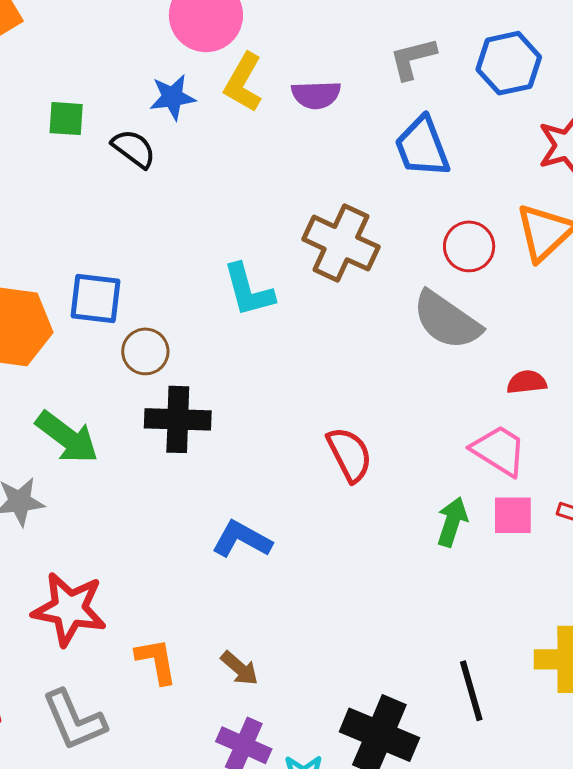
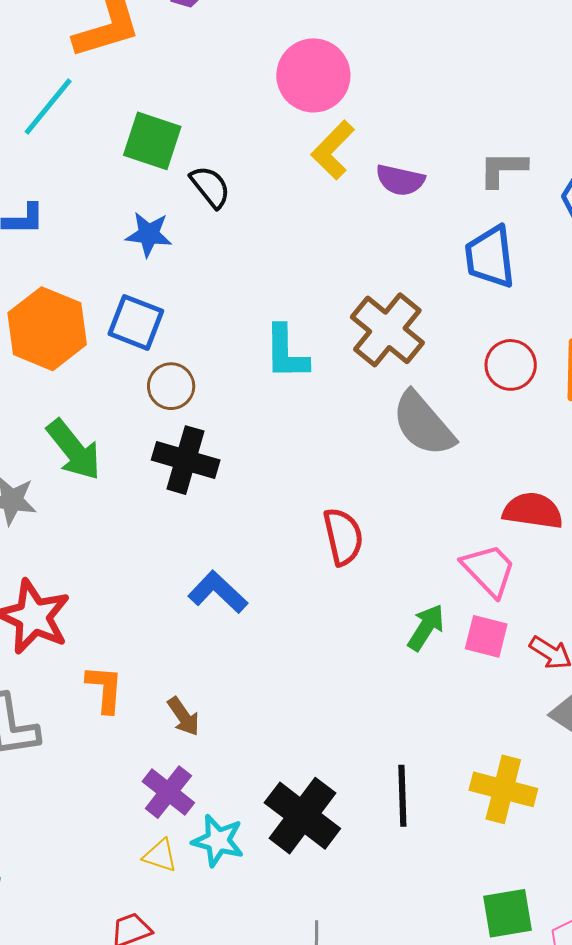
blue star: (172, 97) -> (149, 234), moved
green square: (66, 119) -> (152, 141), size x1.5
gray semicircle: (447, 320) -> (423, 424), moved
red semicircle: (527, 382) -> (533, 511), size x1.5

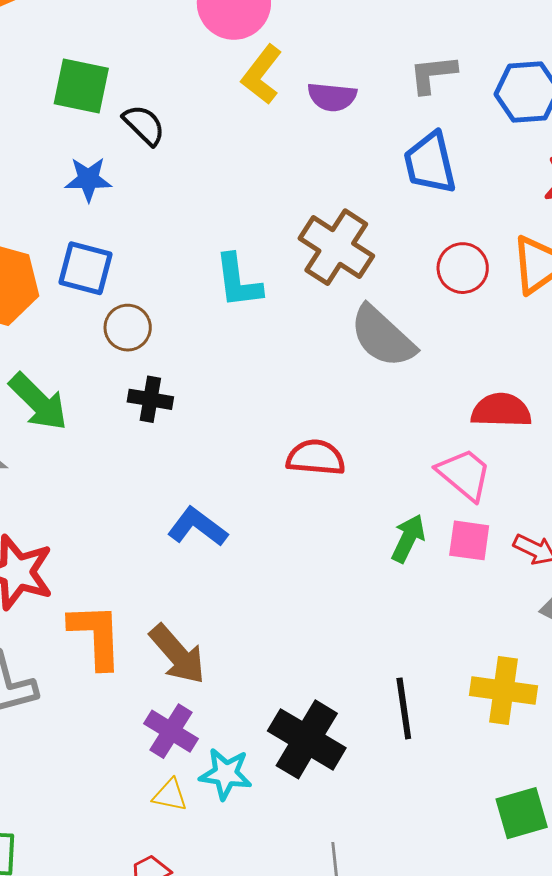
black cross: (186, 460) -> (150, 399), size x0.7
red semicircle: (343, 537) -> (316, 458), turned -66
orange L-shape: (105, 689) -> (96, 636), size x1.4
brown arrow: (184, 716) -> (177, 654), size x1.6

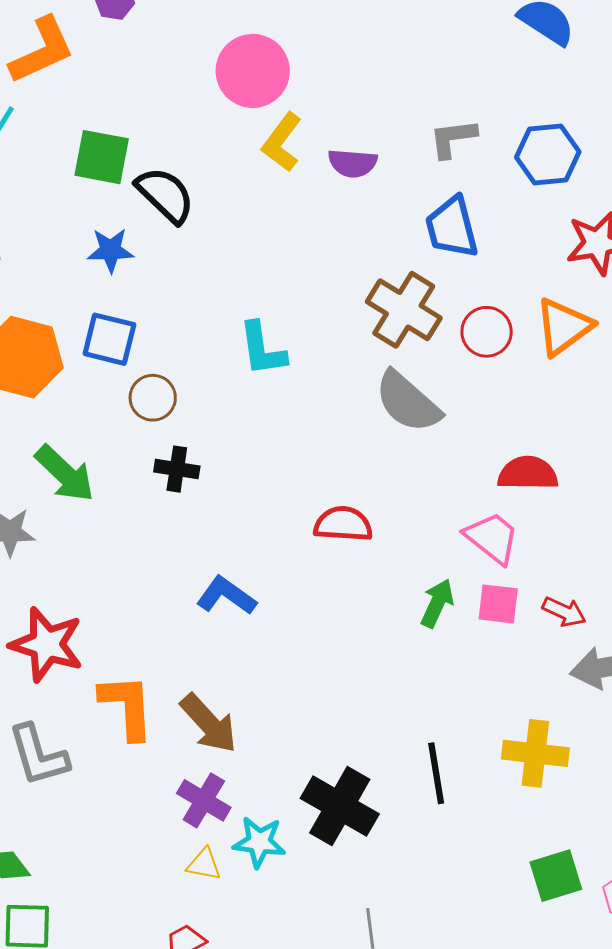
black semicircle: (144, 125) -> (165, 195), size x1.4
brown cross: (336, 247) -> (404, 310), moved

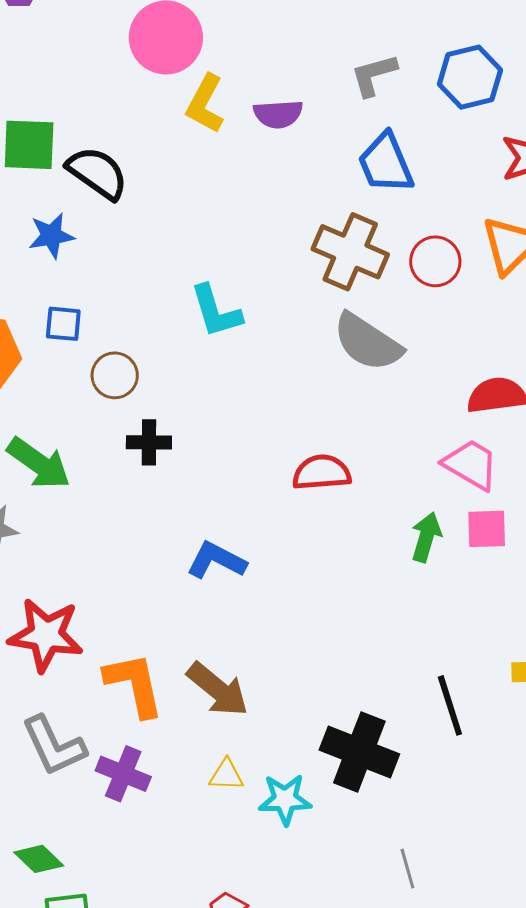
blue square: (109, 339) -> (63, 324), size x0.7
purple cross: (204, 800) -> (123, 774), moved
yellow triangle: (204, 864) -> (226, 775), moved

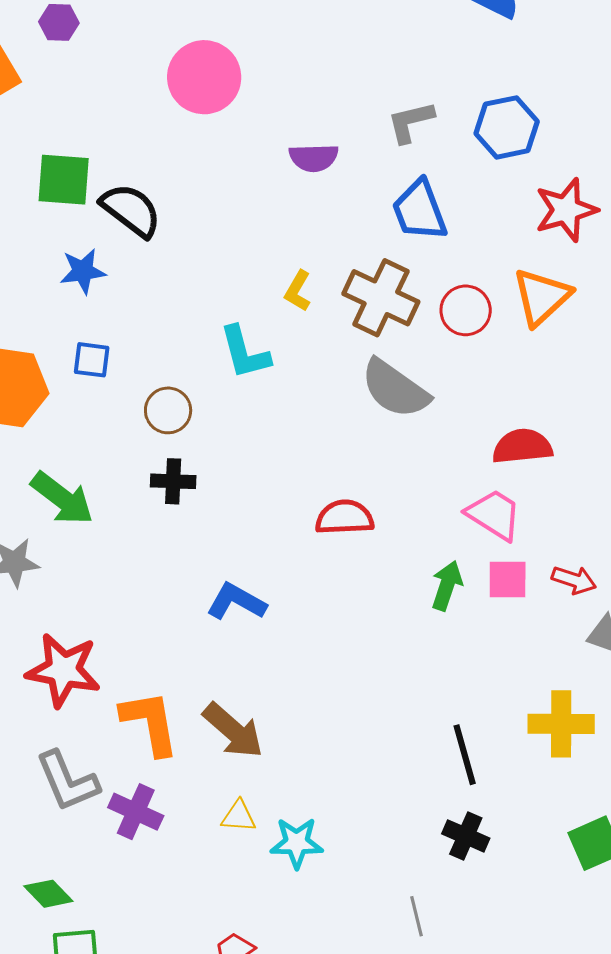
yellow L-shape: (205, 104) -> (298, 291), moved, size x0.7
brown circle: (115, 375) -> (168, 410), moved
black cross: (359, 752) -> (466, 836), moved, size x0.6

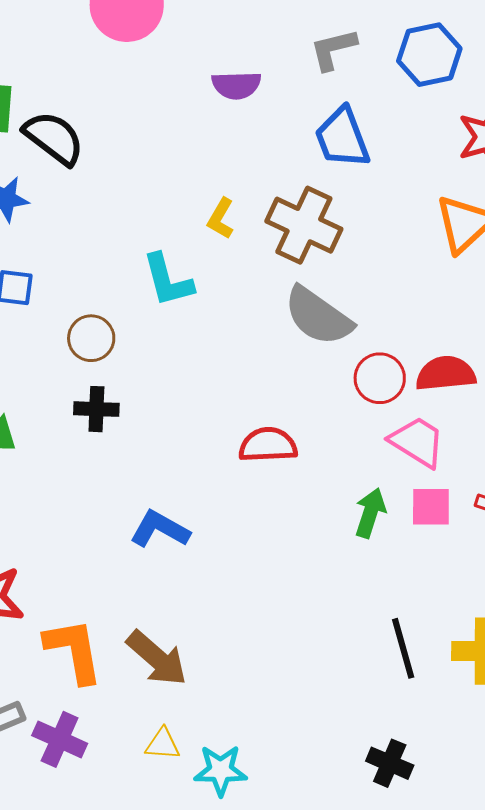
red circle: (466, 310) -> (380, 378), moved
black line: (465, 755) -> (403, 648), moved

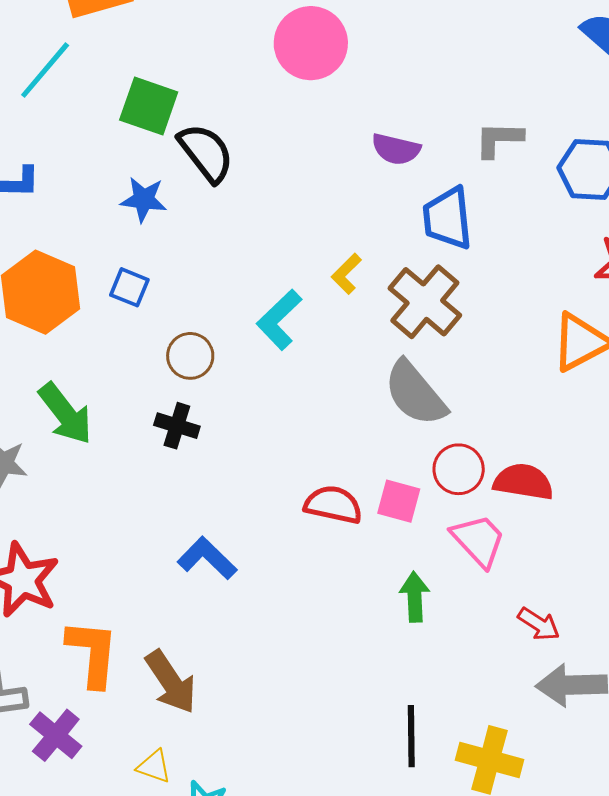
blue trapezoid: (342, 138) -> (448, 218), moved
cyan L-shape: (168, 280) -> (279, 320), turned 46
pink square: (431, 507) -> (399, 501), moved
green arrow: (370, 513) -> (415, 597), turned -36

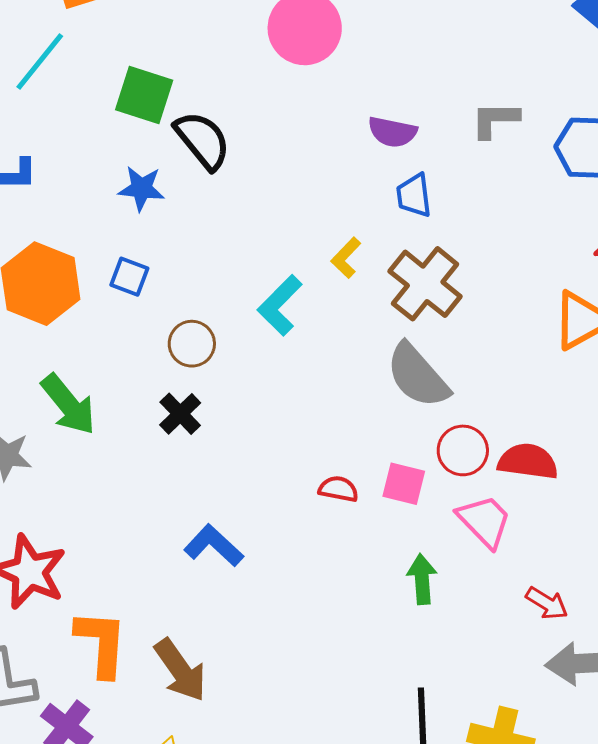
blue trapezoid: (448, 218) -> (414, 195), moved, size x0.7
black cross: (177, 426) -> (180, 414), turned 30
red semicircle: (333, 505) -> (338, 489), size x0.7

